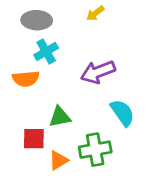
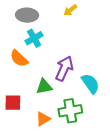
purple arrow: (98, 72) -> (64, 68), moved, turned 135
orange semicircle: (26, 79) -> (19, 58), turned 48
red square: (34, 139) -> (13, 103), moved

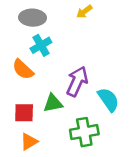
red square: (13, 103) -> (24, 113), moved
orange triangle: (43, 119) -> (29, 142), moved

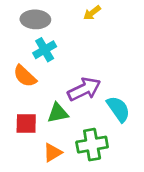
purple arrow: (77, 81) -> (84, 89), turned 40
orange triangle: (29, 142) -> (53, 152), moved

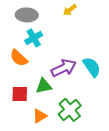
cyan semicircle: (118, 109) -> (92, 67), moved
green cross: (92, 145) -> (70, 110), turned -30

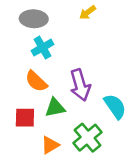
orange semicircle: (19, 58) -> (36, 81), moved
cyan semicircle: (92, 67) -> (115, 106), moved
purple arrow: (64, 68) -> (80, 85), turned 100

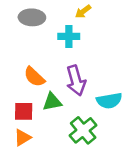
cyan cross: (42, 48) -> (69, 36), moved, turned 30
cyan semicircle: (115, 106) -> (109, 101), turned 115
orange triangle: (50, 145) -> (22, 137), moved

